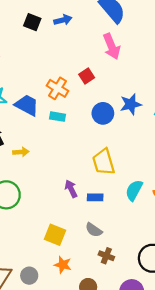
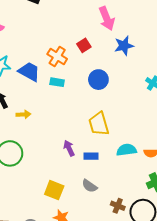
blue star: (131, 104) -> (124, 46), moved
cyan semicircle: (134, 190) -> (127, 150), turned 54
brown cross: (106, 256) -> (118, 206), moved

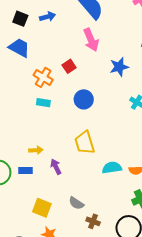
blue star: (124, 46) -> (119, 67), moved
blue trapezoid: (29, 72) -> (19, 48), moved
yellow arrow: (23, 114) -> (36, 150), moved
blue rectangle: (91, 156) -> (25, 170), moved
brown cross: (118, 206) -> (93, 221), moved

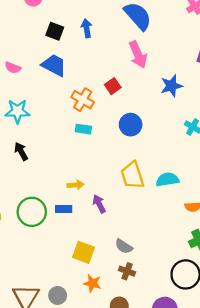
blue arrow: (48, 17) -> (87, 28), turned -84
cyan semicircle: (112, 168) -> (167, 180), moved
brown cross: (93, 221) -> (127, 271), moved

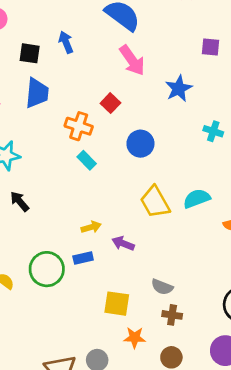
blue trapezoid: (54, 65) -> (37, 93), turned 80
cyan rectangle: (83, 129) -> (87, 160), turned 49
purple arrow: (99, 204) -> (123, 243), turned -30

